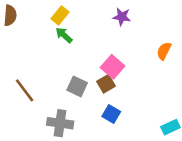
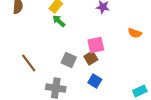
orange semicircle: (164, 51) -> (135, 33), turned -96
pink square: (113, 67) -> (96, 45), turned 36

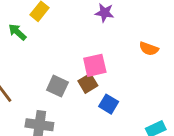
green arrow: (59, 21) -> (17, 32), moved
blue square: (95, 81) -> (109, 104), moved

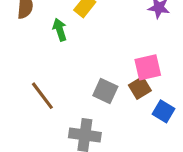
green arrow: (17, 32) -> (60, 30), turned 30

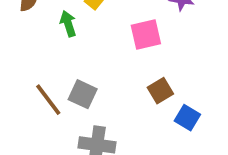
pink square: (148, 67) -> (146, 35), moved
gray square: (105, 91) -> (83, 94), moved

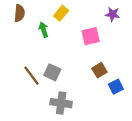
blue square: (187, 118) -> (116, 87), turned 32

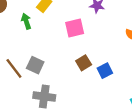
blue square: (116, 87) -> (105, 71), moved

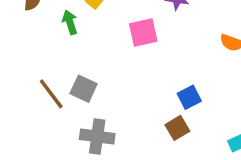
brown square: (84, 63) -> (177, 128), moved

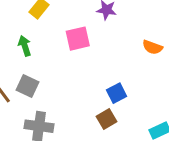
green arrow: (70, 22) -> (25, 46), moved

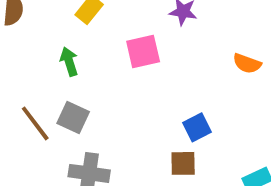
brown square: (107, 119) -> (183, 163), turned 30

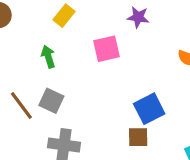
blue square: (197, 127) -> (149, 109), size x1.4

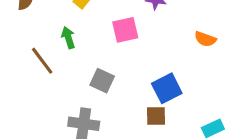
gray square: (51, 101) -> (102, 81), moved
brown line: (21, 106) -> (42, 61), moved

